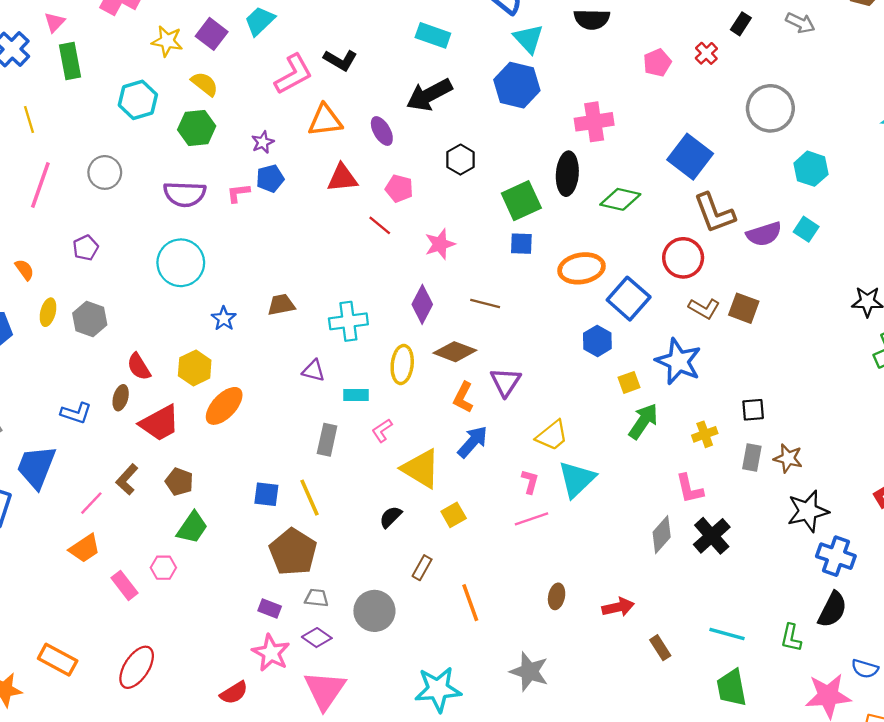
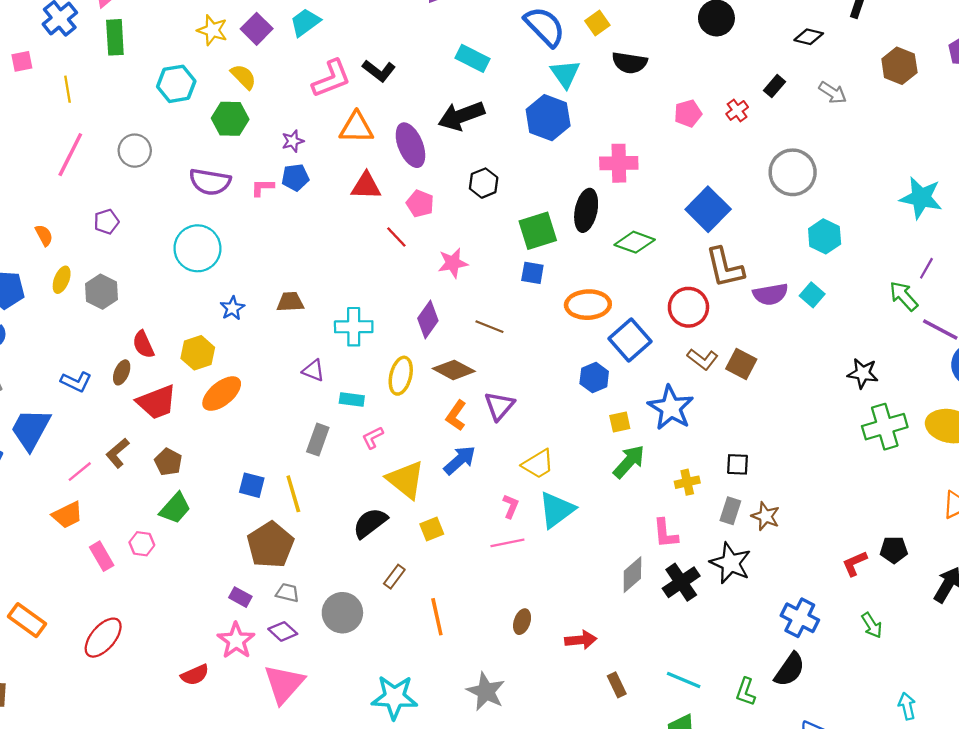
purple ellipse: (382, 131) -> (410, 145), size x1.5
black star: (808, 511) -> (731, 563), moved, turned 30
black semicircle: (391, 517) -> (370, 523), size x1.5

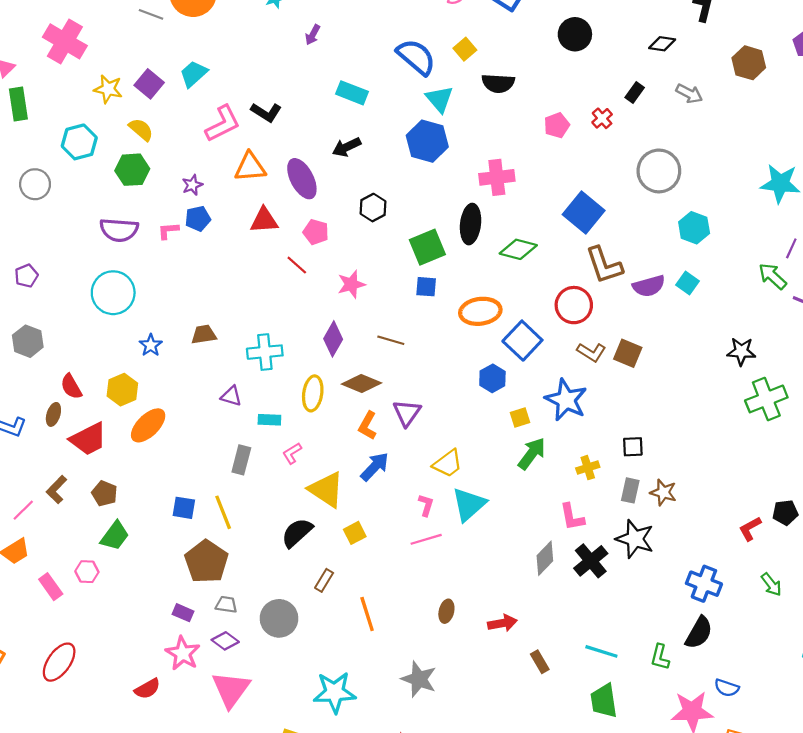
black arrow: (461, 116) -> (347, 147), size x0.7
gray circle: (135, 151) -> (35, 184), moved

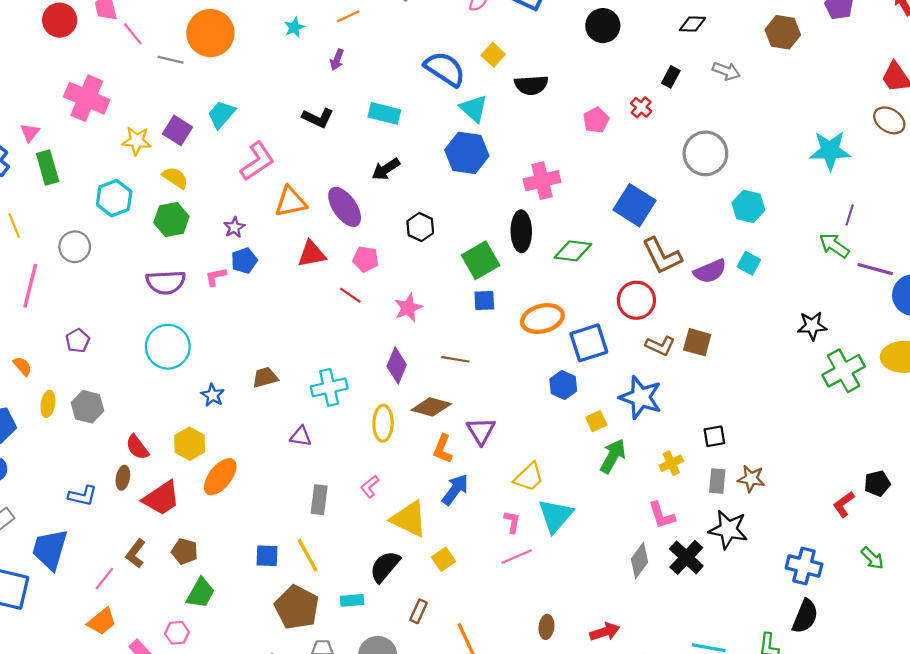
black L-shape: (266, 112) -> (318, 118), moved
blue square: (522, 341) -> (589, 343), turned 36
cyan rectangle: (269, 420) -> (352, 600), moved

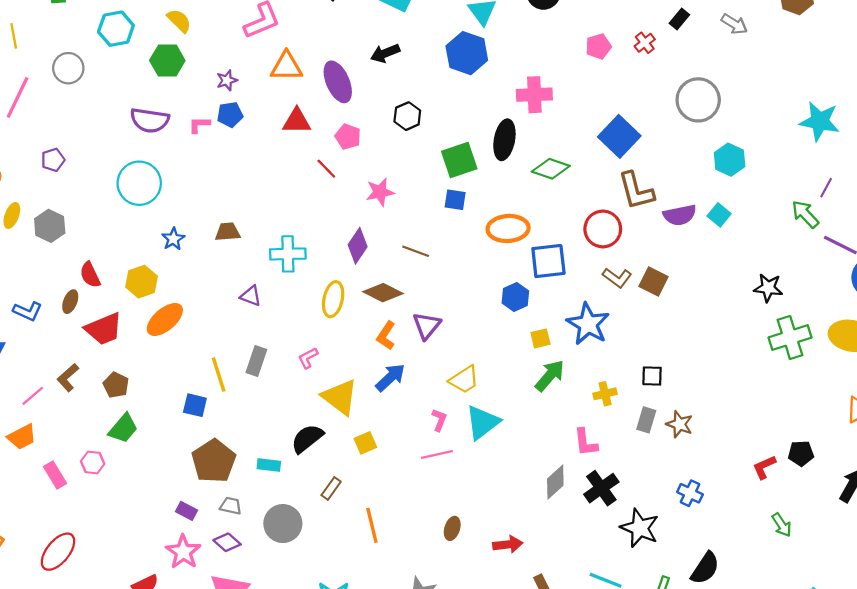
black star: (728, 529) -> (640, 528), moved
yellow line: (308, 555) -> (219, 375), moved
blue cross: (804, 566) -> (690, 493), moved, size x0.7

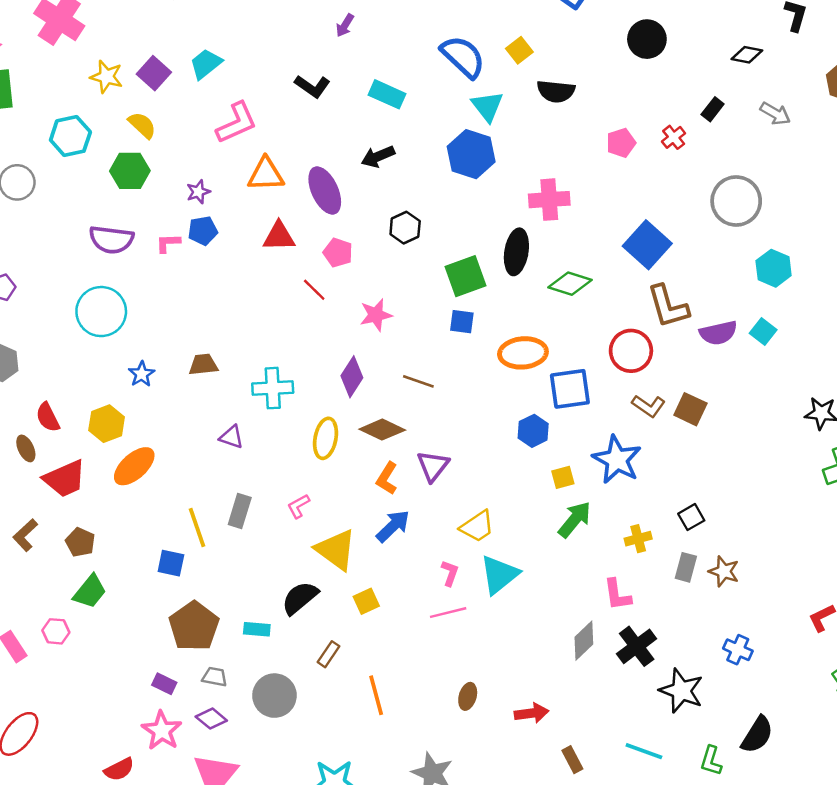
brown ellipse: (70, 302) -> (26, 448), turned -45
black square: (652, 376) -> (691, 517), turned -30

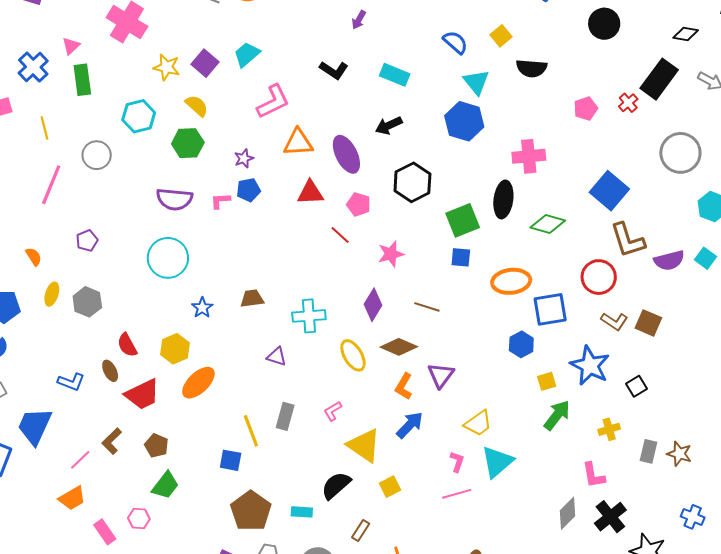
blue semicircle: (463, 57) -> (455, 42), size x0.7
black rectangle: (713, 109) -> (659, 79), size x2.0
black hexagon: (405, 228) -> (412, 182), size x1.5
yellow ellipse: (326, 438) -> (353, 355), turned -40
black square: (691, 517) -> (636, 386), moved

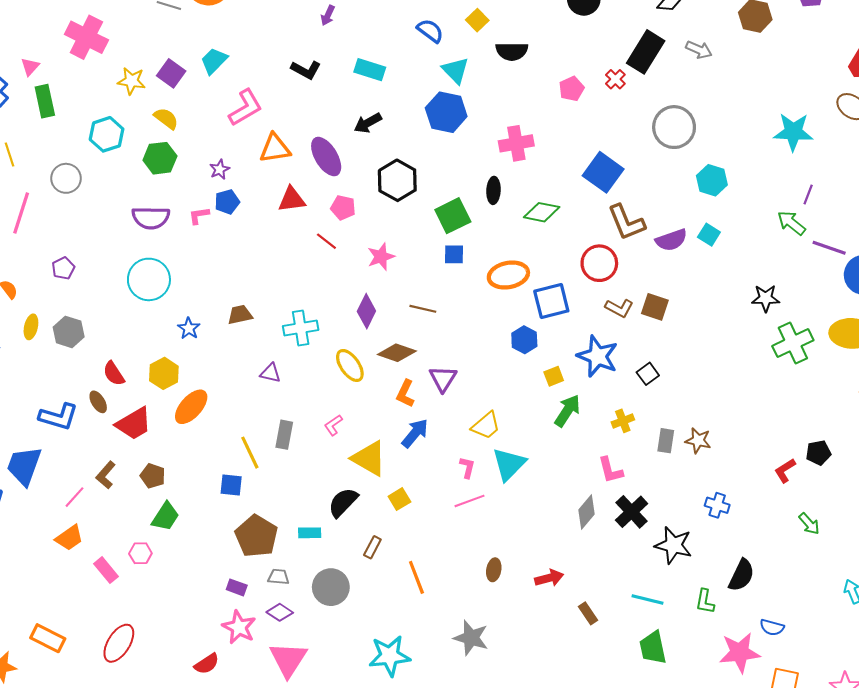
black ellipse: (503, 199) -> (493, 190), size x0.7
blue L-shape: (71, 382) -> (58, 417), size x1.4

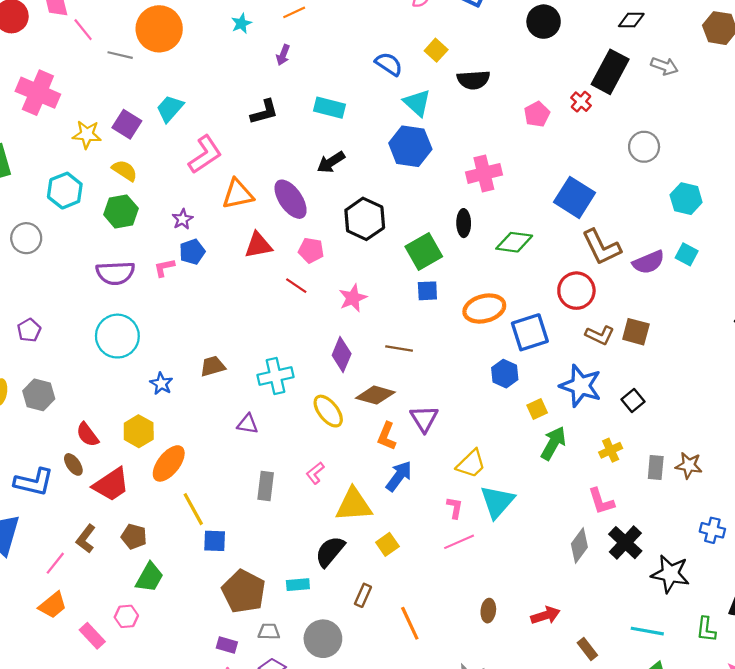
black L-shape: (306, 70) -> (264, 112), turned -40
gray circle: (674, 127) -> (644, 147), size x0.7
yellow line: (250, 453) -> (193, 509), moved
yellow triangle: (369, 458) -> (354, 505), turned -30

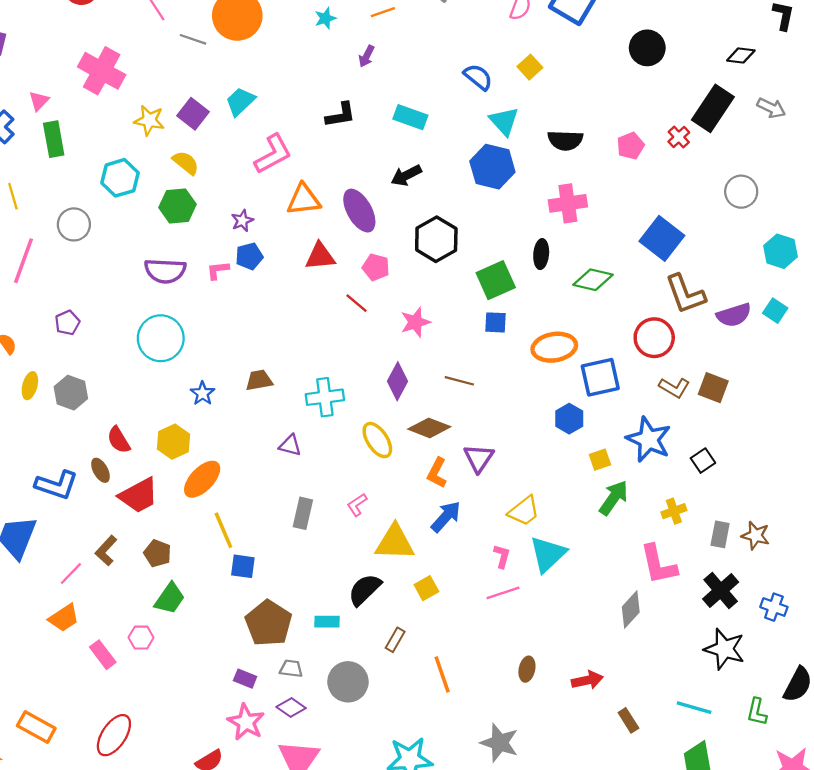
black semicircle: (473, 80) -> (565, 140), moved
pink L-shape: (601, 501) -> (658, 565), size x1.4
black cross: (625, 543) -> (721, 591), moved

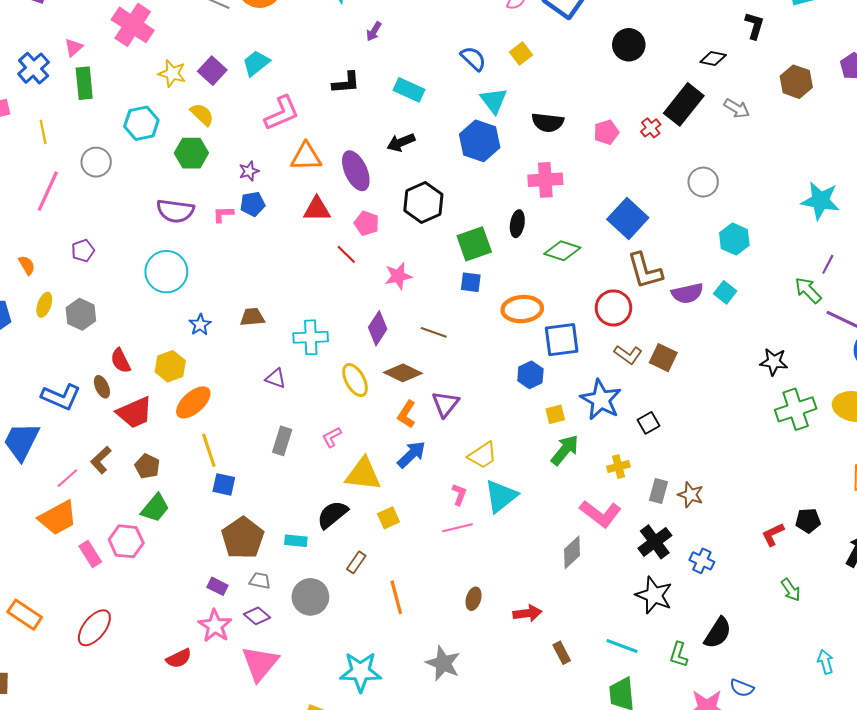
pink L-shape: (658, 565) -> (600, 514), turned -45
orange trapezoid: (64, 618) -> (58, 518), size x1.4
pink hexagon: (141, 638) -> (126, 541), size x1.5

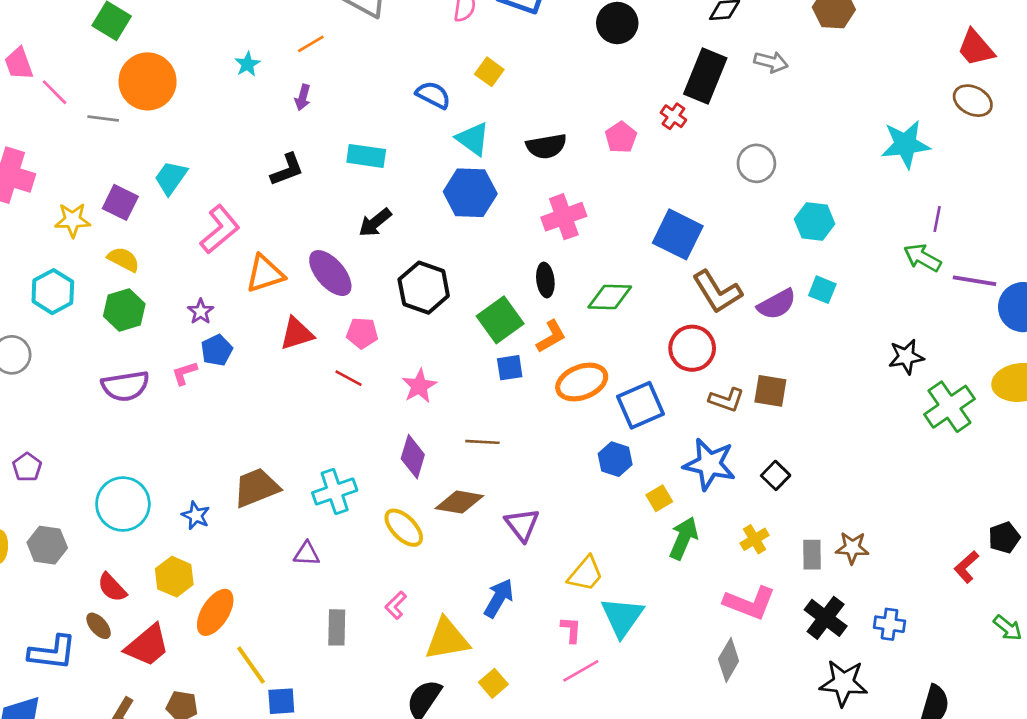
cyan circle: (166, 272) -> (123, 504), moved
brown trapezoid: (252, 317) -> (256, 488), size x1.5
orange L-shape: (407, 414) -> (551, 336), moved, turned -136

